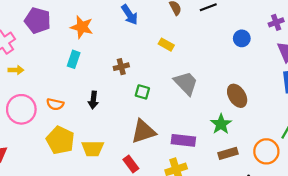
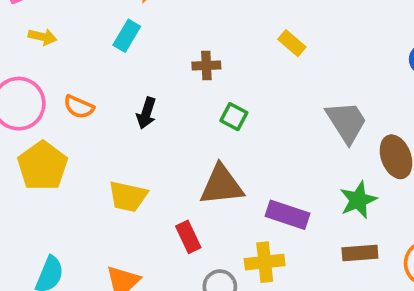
yellow arrow: (16, 70) -> (42, 37), moved
gray trapezoid: (186, 83) -> (347, 122), moved
yellow pentagon: (60, 140) -> (42, 166), moved

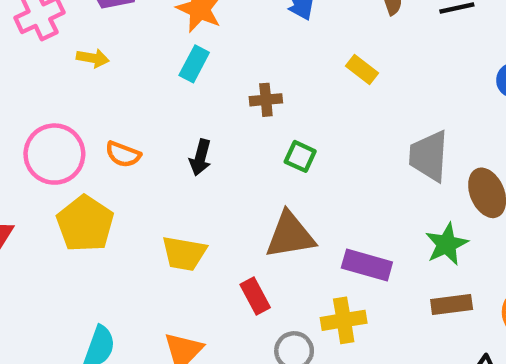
cyan rectangle: (127, 36) -> (194, 64), moved
yellow arrow: (42, 37) -> (93, 58), moved
gray trapezoid: (347, 122) -> (429, 156), turned -141

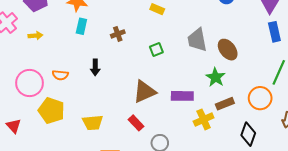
green square: (300, 156) -> (156, 49), moved, turned -32
yellow trapezoid: (184, 253) -> (93, 123), moved
yellow cross: (344, 320) -> (204, 119), moved

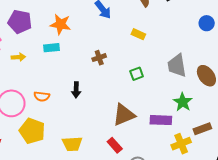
cyan rectangle: (81, 26) -> (51, 48), moved, turned 70
green star: (216, 77) -> (183, 102), moved

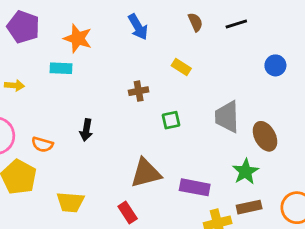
yellow arrow: (18, 57) -> (14, 85), moved
brown cross: (99, 58) -> (139, 91), moved
orange semicircle: (42, 96) -> (42, 144), moved
green star: (183, 102) -> (245, 172), moved

